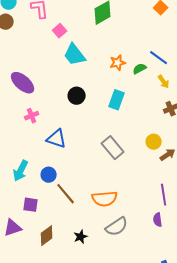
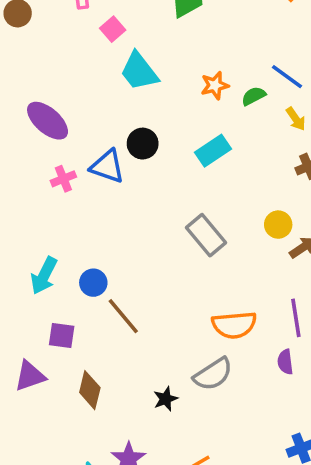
cyan rectangle: (117, 100) -> (213, 151), turned 36
blue triangle: (57, 139) -> (107, 166), moved
orange semicircle: (105, 199) -> (234, 325), moved
brown diamond: (47, 236) -> (90, 390), turned -40
black star: (81, 237) -> (166, 399), moved

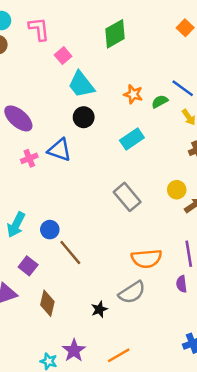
orange star: (215, 85) -> (133, 94), turned 30
black circle: (143, 144) -> (84, 117), moved
purple square: (62, 335) -> (28, 266), turned 30

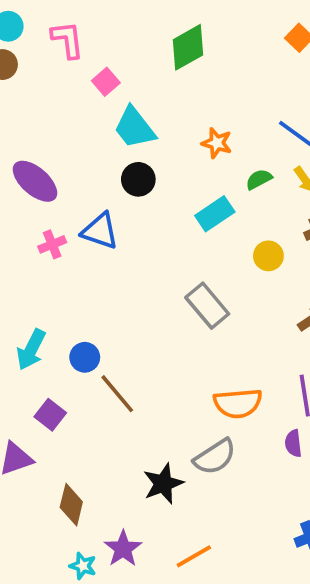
green semicircle: (160, 101) -> (259, 179), moved
yellow circle: (177, 190) -> (268, 256), moved
brown diamond: (47, 303) -> (71, 505), moved
black star: (99, 309) -> (163, 484), size x1.5

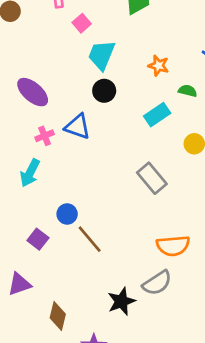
cyan trapezoid: (134, 128) -> (102, 55), turned 60
green semicircle: (259, 179) -> (188, 91), turned 42
cyan arrow: (31, 350) -> (30, 173), moved
purple square: (50, 415) -> (38, 239), moved

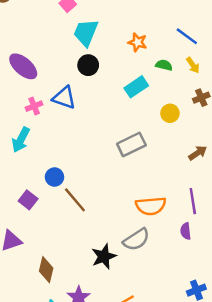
gray rectangle: (152, 178) -> (131, 145), turned -76

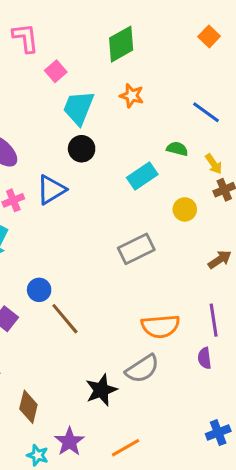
orange star: (137, 42) -> (132, 96), moved
yellow arrow: (193, 65) -> (214, 164), moved
blue triangle: (64, 98) -> (51, 190), turned -50

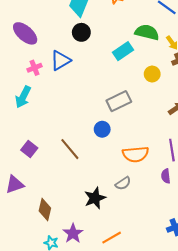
green semicircle: (177, 149) -> (147, 32), size x1.6
blue circle: (39, 290) -> (102, 129), moved
gray semicircle: (142, 369) -> (123, 183), size x0.7

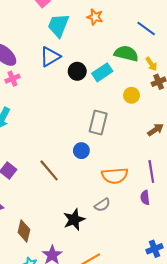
black circle: (81, 32) -> (77, 71), moved
blue triangle: (61, 60) -> (50, 57), moved
pink cross: (34, 68) -> (12, 79), moved
gray rectangle: (119, 101) -> (98, 122), turned -50

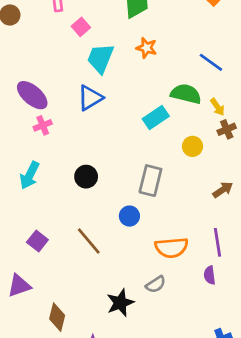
black circle: (77, 71) -> (86, 177), moved

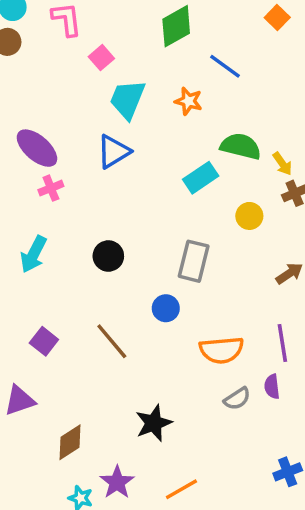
orange star: (147, 48) -> (188, 101), moved
blue line: (211, 62) -> (225, 66), moved
gray semicircle: (156, 284) -> (237, 399), moved
brown diamond: (57, 317) -> (70, 442), turned 44

